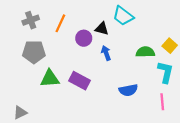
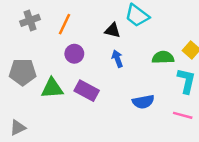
purple circle: (84, 38) -> (74, 54), moved
gray pentagon: (34, 52) -> (23, 72), moved
pink line: (162, 102) -> (183, 115), turned -70

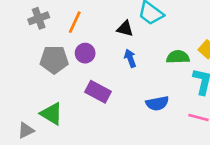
gray pentagon: (23, 72) -> (54, 60), moved
green triangle: (52, 88) -> (52, 114), moved, turned 35

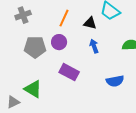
orange line: (75, 22) -> (64, 18), moved

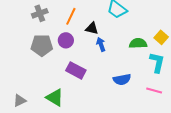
gray cross: (23, 15) -> (40, 13), moved
black triangle: (90, 23) -> (92, 28), moved
green triangle: (33, 89) -> (55, 98), moved

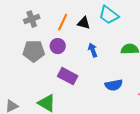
black triangle: (92, 28) -> (84, 23), moved

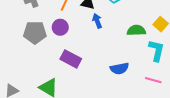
blue arrow: (93, 50) -> (97, 21), moved

